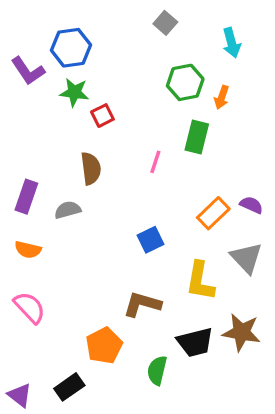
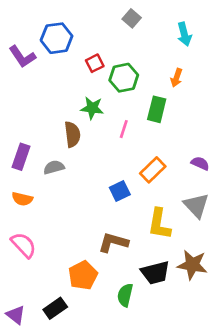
green hexagon: (185, 82) -> (124, 78), moved
green star: (74, 92) -> (92, 108), moved
red square: (102, 116) -> (95, 63), moved
orange rectangle: (213, 213) -> (153, 170), moved

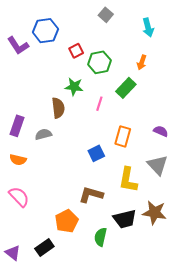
green rectangle: (157, 109) -> (126, 88), turned 30
orange rectangle: (153, 170) -> (123, 136), turned -30

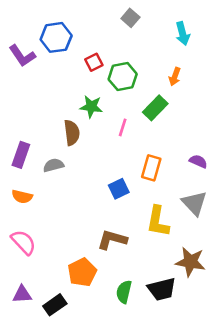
black trapezoid: (125, 219) -> (162, 289), moved
purple triangle: (13, 253) -> (22, 294), moved, turned -42

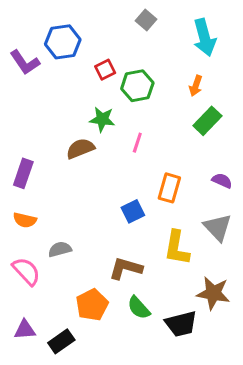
cyan arrow: (183, 34) -> (204, 37), size x1.4
green rectangle: (155, 108) -> (207, 121), moved
brown semicircle: (72, 133) -> (80, 149), turned -105
gray semicircle: (53, 165) -> (60, 249), moved
green semicircle: (124, 292) -> (139, 308), moved, turned -55

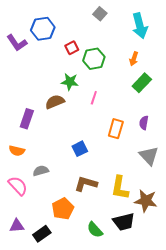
purple rectangle: (23, 173) -> (27, 119), moved
purple semicircle: (222, 181) -> (144, 123), moved, turned -104
blue square: (133, 211) -> (80, 149), moved
yellow L-shape: (177, 248) -> (120, 188), moved
green semicircle: (139, 308) -> (95, 230), moved

